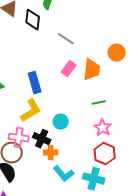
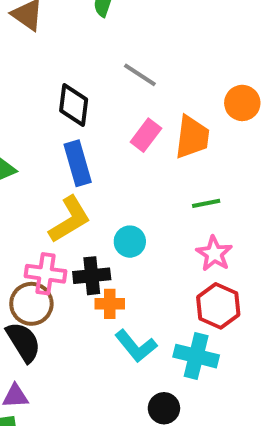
black diamond: (33, 20) -> (74, 105), moved
black cross: (42, 139) -> (92, 276), turned -30

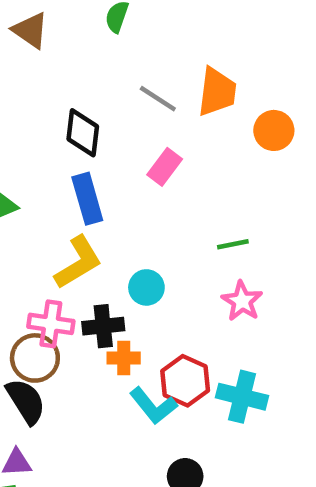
orange trapezoid: (192, 137) -> (217, 92), moved
red hexagon: (218, 306) -> (185, 381), moved
cyan cross: (196, 356) -> (242, 397), moved

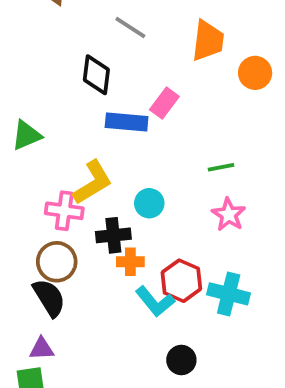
gray line: (158, 99) -> (130, 28), moved
blue rectangle: (87, 199) -> (127, 122), moved, turned -69
pink cross: (51, 324) -> (64, 211), moved

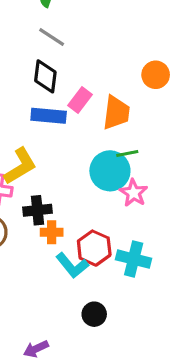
orange trapezoid: (208, 41) -> (116, 113), moved
black diamond: (96, 75) -> (45, 76), moved
cyan circle: (149, 203) -> (110, 171), moved, size x1.6

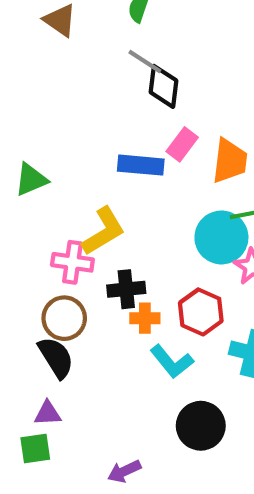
black diamond: (45, 76) -> (163, 86), moved
red hexagon: (94, 248) -> (201, 312), moved
black circle: (94, 314) -> (201, 426), size x1.5

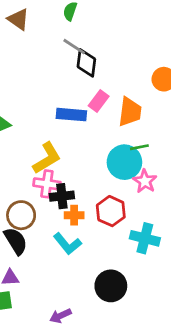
pink cross: (72, 262) -> (47, 184), moved
cyan L-shape: (172, 362) -> (67, 244), moved

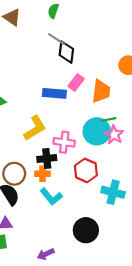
pink star: (145, 181) -> (114, 135), moved
pink cross: (47, 184) -> (64, 142), moved
orange cross: (74, 215) -> (42, 174), moved

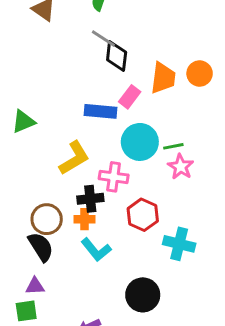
orange trapezoid: (101, 91) -> (163, 78), moved
cyan circle: (97, 131) -> (140, 142), moved

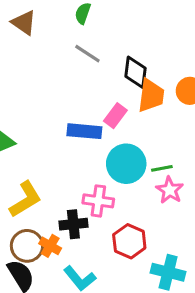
black diamond: (117, 56) -> (136, 72), moved
yellow L-shape: (74, 158) -> (25, 199), moved
orange cross: (84, 219) -> (50, 246), moved, turned 30

